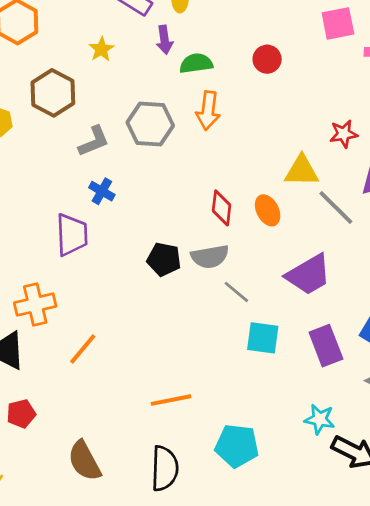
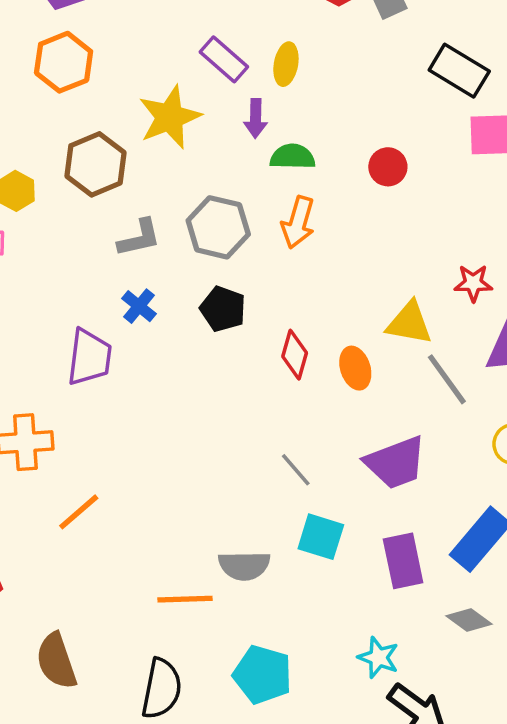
yellow star: (101, 49) -> (170, 117), size x1.8
gray semicircle: (210, 257) -> (244, 566), moved
black pentagon: (164, 259) -> (223, 309), moved

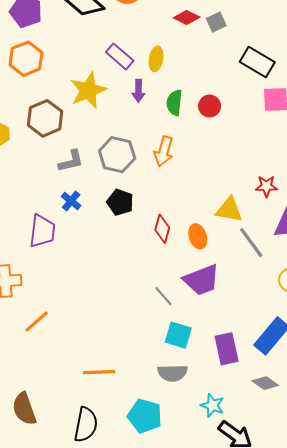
green semicircle: (293, 157) -> (174, 103), moved, turned -85
red circle: (388, 167) -> (210, 106), moved
purple trapezoid: (396, 463) -> (202, 280), moved
gray semicircle: (244, 566) -> (172, 373), moved

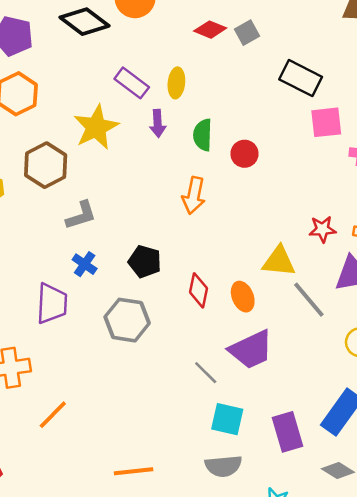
red circle: (210, 106) -> (244, 154), moved
gray hexagon: (117, 155) -> (127, 320), moved

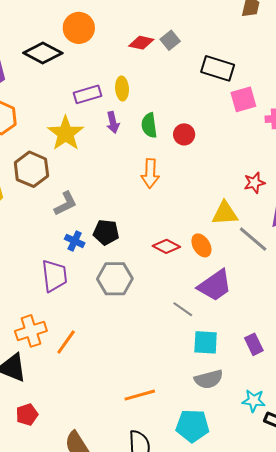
purple rectangle: (132, 83) -> (87, 94), turned -44
black pentagon: (145, 262) -> (106, 232), moved
red diamond: (199, 290) -> (166, 246), turned -64
orange line: (53, 415) -> (66, 342), moved
purple rectangle: (288, 432) -> (254, 344), size x0.7

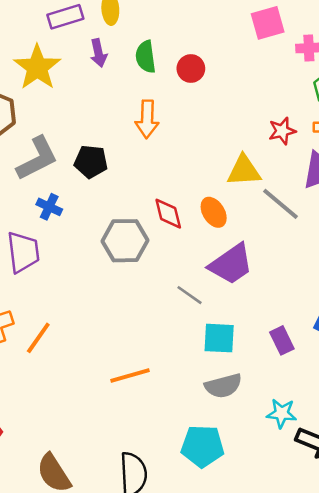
gray L-shape: (65, 204) -> (37, 158), size x1.4
black pentagon: (106, 232) -> (91, 162), moved
red diamond: (166, 246) -> (168, 214), turned 48
gray hexagon: (115, 279) -> (125, 241), moved
orange line: (140, 395) -> (130, 376), moved

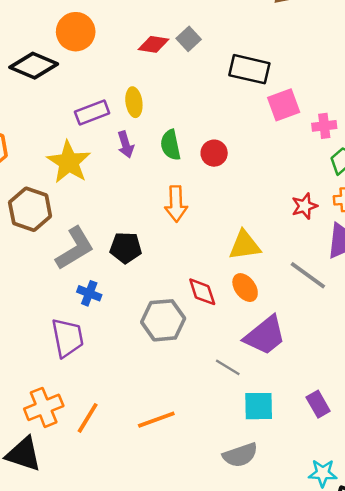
yellow triangle: (244, 171) -> (245, 245), moved
orange line: (130, 376) -> (156, 420), moved
gray semicircle: (223, 386) -> (240, 455), moved

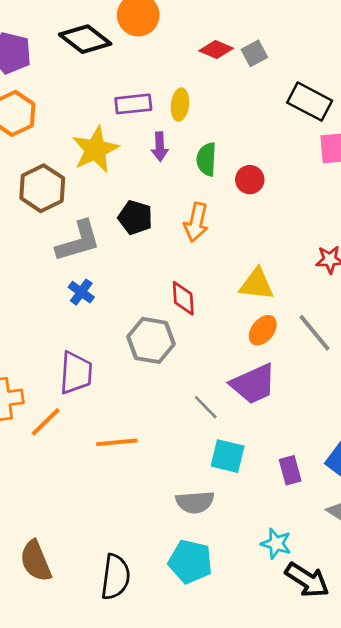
black pentagon: (126, 248) -> (135, 217), moved
orange ellipse: (245, 288) -> (263, 330), moved, turned 60
red diamond: (202, 292) -> (183, 298), moved
purple trapezoid: (68, 338) -> (76, 373), moved

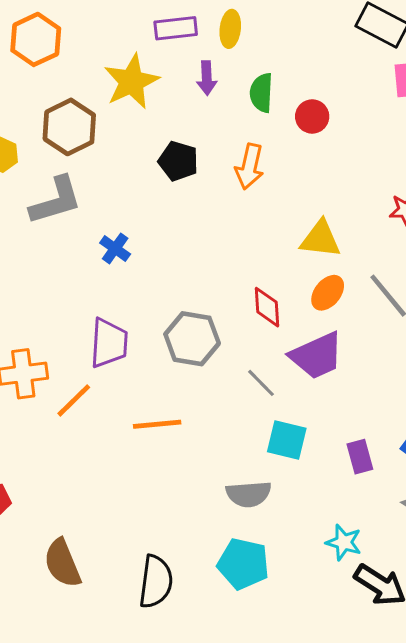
gray L-shape: (78, 241) -> (56, 201), moved
red diamond: (183, 298) -> (267, 307), moved
gray hexagon: (151, 340) -> (192, 339), moved

